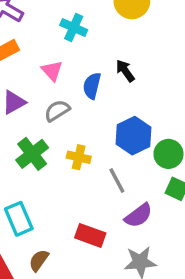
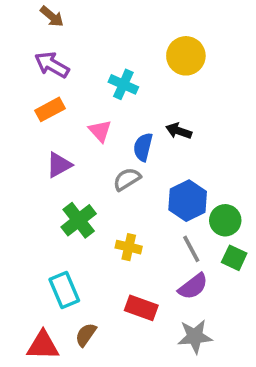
black arrow: (125, 71) -> (179, 131), turned -35
gray semicircle: (57, 111) -> (127, 179), moved
yellow cross: (79, 157) -> (129, 247), moved
gray line: (117, 181) -> (191, 249), moved

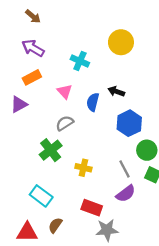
purple triangle: (59, 165) -> (19, 104), moved
gray semicircle: (127, 179) -> (65, 123), moved
blue hexagon: (188, 201) -> (129, 123), moved
cyan rectangle: (64, 290) -> (41, 196), turned -30
gray star: (195, 336) -> (107, 230), moved

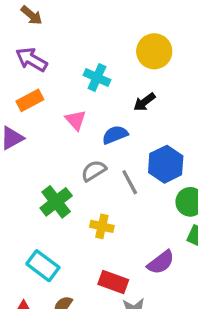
black arrow: (116, 92) -> (144, 102), moved, turned -56
blue semicircle: (93, 102) -> (115, 135), turned 54
gray semicircle: (65, 123) -> (94, 171), moved
gray line: (125, 169) -> (130, 182), moved

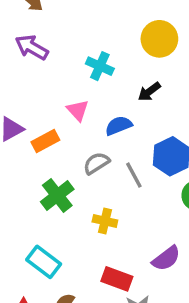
orange rectangle: (30, 100) -> (45, 141), moved

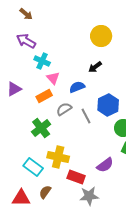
cyan cross: (100, 66) -> (42, 61), moved
orange rectangle: (45, 141) -> (44, 96), moved
yellow cross: (105, 221) -> (58, 157), moved, size x1.5

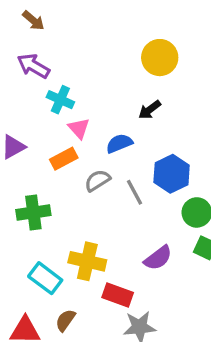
green cross: (41, 128) -> (33, 212), moved, turned 30
purple semicircle: (105, 165) -> (158, 258), moved

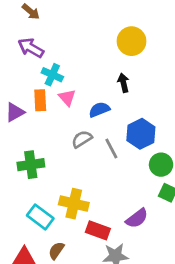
black arrow: (150, 110) -> (123, 83), turned 114
orange rectangle: (64, 159) -> (40, 100), moved, turned -65
purple semicircle: (158, 258) -> (137, 218), moved

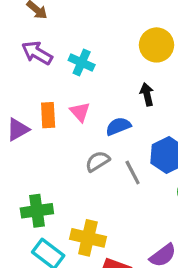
cyan cross: (52, 75) -> (82, 63), moved
green cross: (31, 165) -> (37, 211), moved

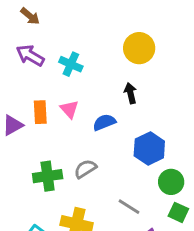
gray semicircle: (98, 161) -> (85, 169), moved
gray line: (133, 172) -> (129, 207), moved, turned -30
green cross: (37, 211) -> (48, 176), moved

